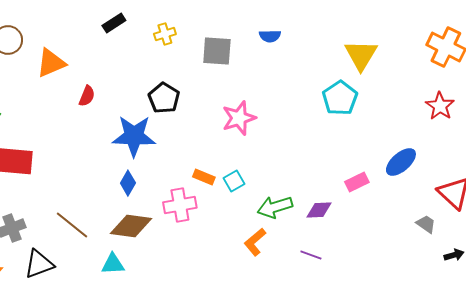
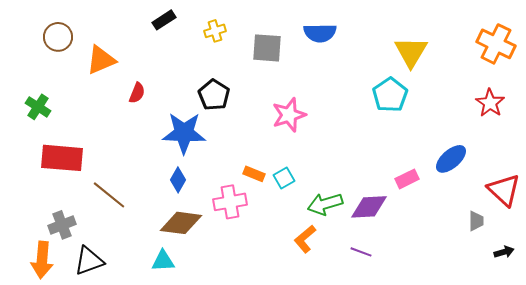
blue semicircle: (270, 36) -> (320, 33), size x1.5
purple diamond: (319, 210) -> (369, 207), size x1.4
gray trapezoid: (426, 224) -> (476, 221), turned 55
brown line: (72, 225) -> (109, 195), moved

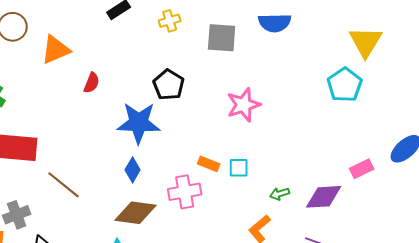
cyan square: (284, 178) -> (239, 168), turned 30
green arrow: (325, 204) -> (280, 194), size x0.6

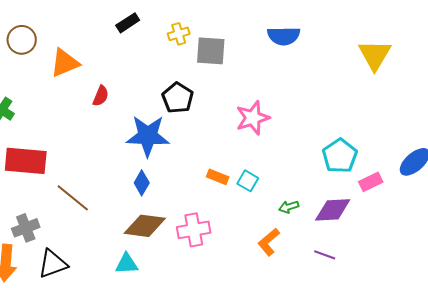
gray square: (222, 38) -> (211, 51), moved
cyan pentagon: (345, 85) -> (340, 156), moved
cyan square: (239, 168) -> (248, 181), turned 30
pink cross: (185, 192) -> (194, 230), moved

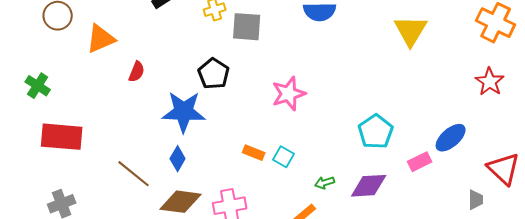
pink rectangle: (371, 182) -> (420, 162), moved
brown line: (73, 198) -> (134, 174), moved

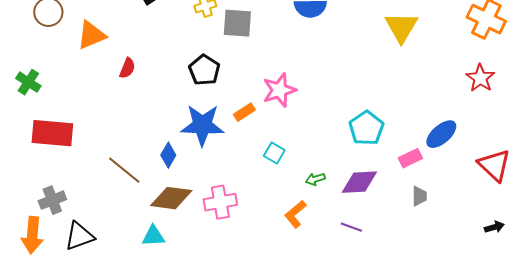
blue star: (184, 112) -> (202, 125), moved
orange rectangle: (254, 153) -> (244, 112), moved, turned -55
gray trapezoid: (476, 200) -> (419, 196), moved

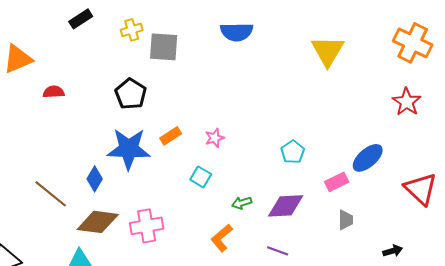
red semicircle: (127, 68) -> (54, 92), turned -115
pink star: (279, 90) -> (215, 138), moved, size x0.6
cyan pentagon: (366, 128) -> (293, 152), size x0.7
black arrow: (494, 227) -> (393, 251), moved

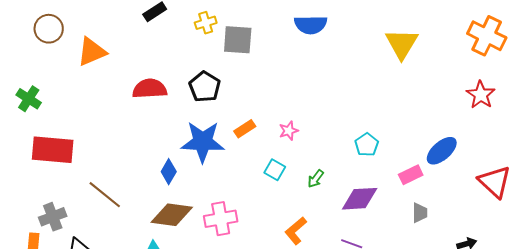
red semicircle: (54, 92) -> (150, 89), moved, size x1.6
brown line: (51, 194) -> (105, 195), moved
green arrow: (242, 203) -> (316, 179), moved, turned -36

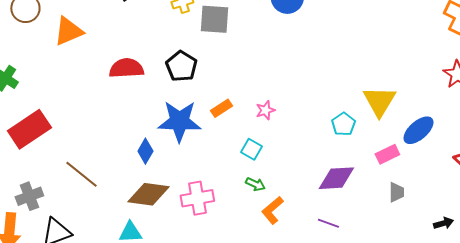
yellow triangle: (402, 44) -> (379, 101), moved
red rectangle: (53, 150) -> (29, 129), turned -39
green arrow: (316, 179) -> (255, 184), moved, turned -102

